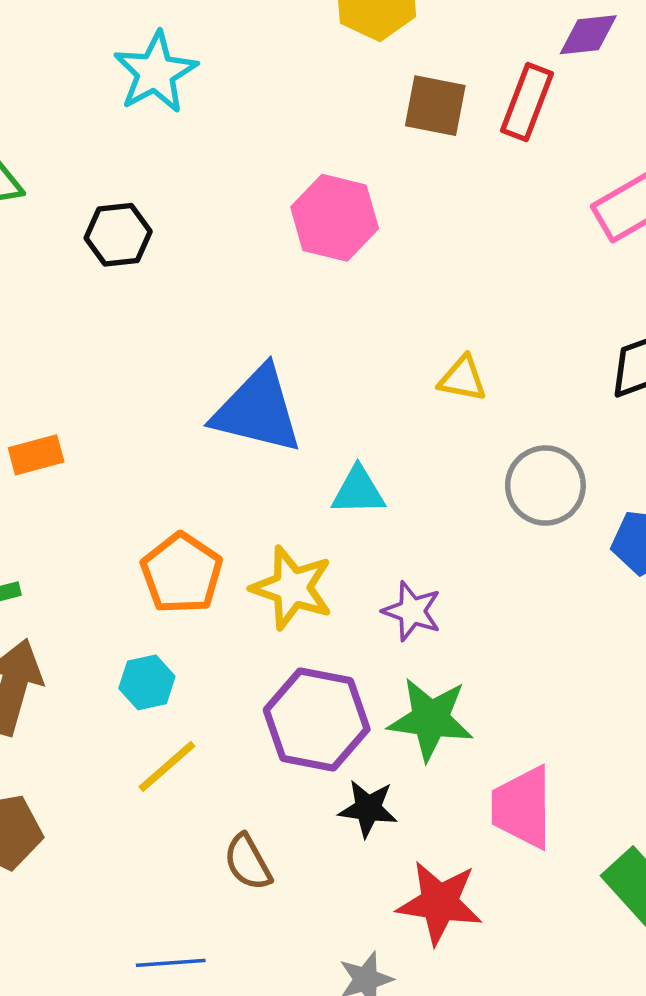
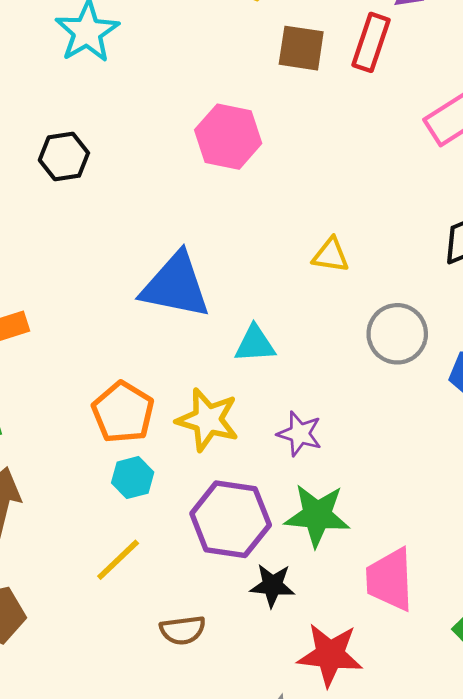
cyan hexagon: (147, 682) -> (133, 478), moved
brown semicircle: (248, 862) -> (183, 630), turned -66

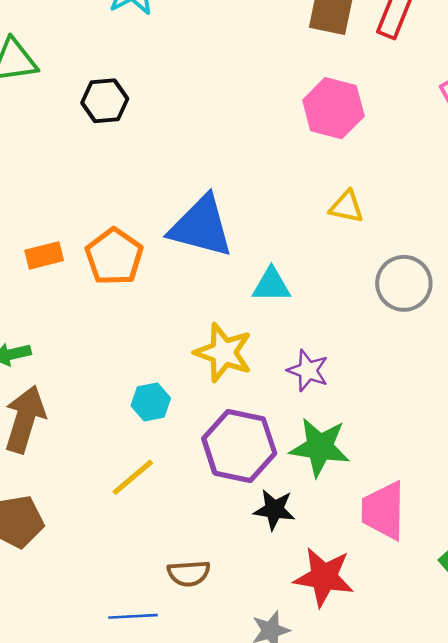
pink hexagon: (228, 137) -> (333, 108), moved
orange pentagon: (123, 412) -> (114, 257), moved
brown semicircle: (183, 630) -> (189, 573), moved

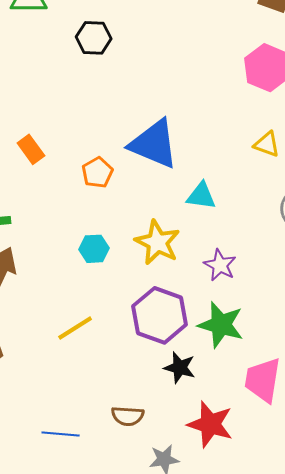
orange rectangle: (44, 255) -> (31, 149), turned 60
orange pentagon: (114, 257) -> (97, 173), moved, size x0.7
cyan hexagon: (151, 402) -> (94, 249), moved
brown semicircle: (189, 573) -> (128, 416), moved

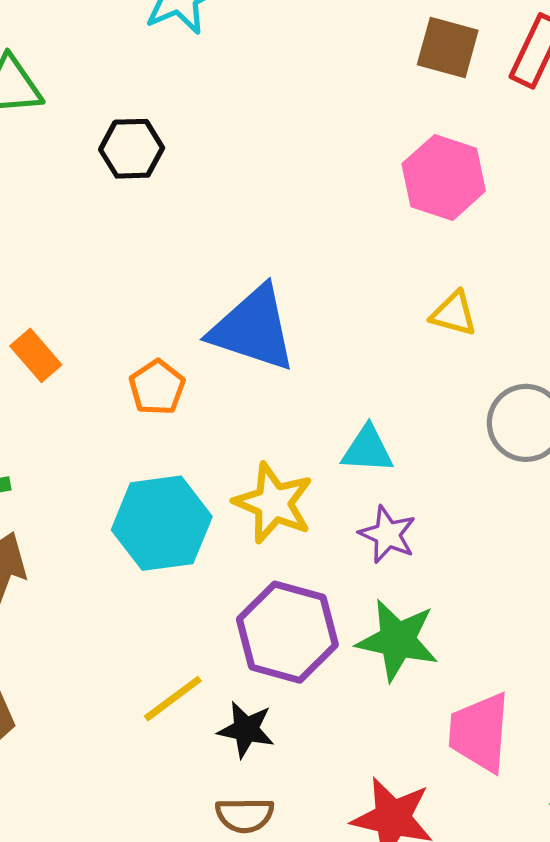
cyan triangle: (201, 196) -> (367, 449), moved
cyan hexagon: (94, 249) -> (162, 523), size x1.8
yellow line: (75, 328) -> (173, 699), moved
black star: (180, 368) -> (246, 730), moved

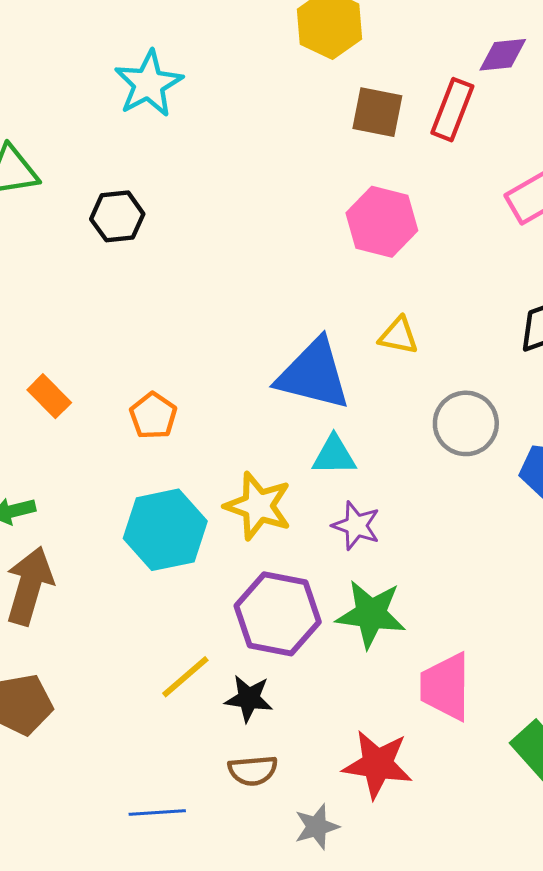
blue triangle: (253, 329) -> (313, 374), moved

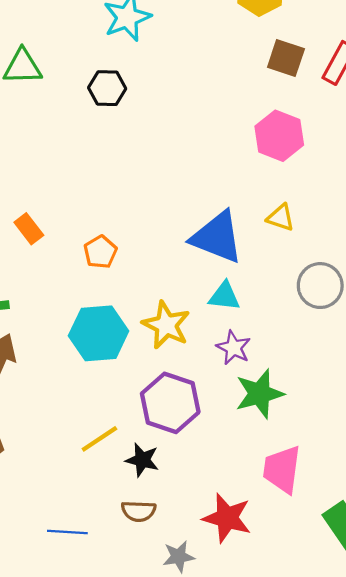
black hexagon: (117, 216) -> (107, 88), moved
green star: (371, 614) -> (259, 394), moved, turned -30

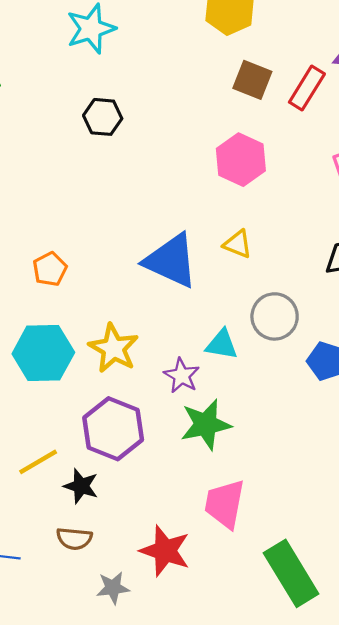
black hexagon: (107, 88) -> (103, 117), moved
cyan triangle: (224, 296) -> (222, 344), moved

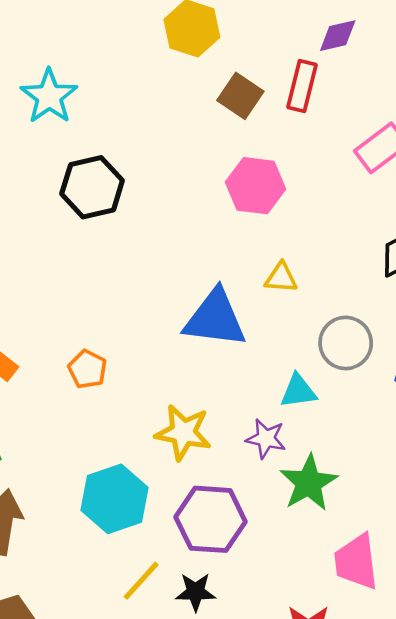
brown square: (252, 80) -> (240, 96), turned 30
black hexagon: (103, 117) -> (92, 187), size x1.4
cyan hexagon: (43, 353) -> (114, 499), moved

